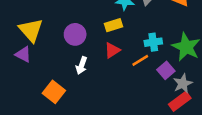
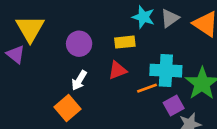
cyan cross: (153, 42) -> (166, 71), size x1.5
orange square: (54, 92) -> (68, 108), moved

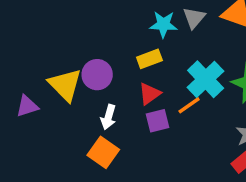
yellow triangle: (30, 29) -> (65, 85), moved
purple triangle: (16, 54) -> (27, 106), turned -42
cyan cross: (166, 71) -> (206, 79), turned -32
purple square: (174, 106) -> (158, 121), moved, turned 30

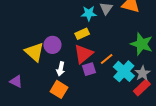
cyan cross: (206, 79) -> (124, 71), moved
red triangle: (150, 94) -> (83, 54), size x1.5
purple triangle: (27, 106) -> (16, 81), moved, turned 48

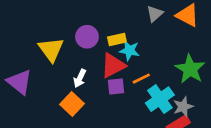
cyan star: (89, 13) -> (129, 51), moved
purple circle: (52, 45) -> (87, 37), moved
purple triangle: (16, 81) -> (19, 82), size x1.5

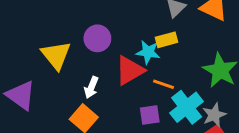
yellow rectangle: (117, 39) -> (166, 40), moved
orange line: (141, 79) -> (163, 84), turned 48
purple square: (116, 87) -> (150, 115), moved

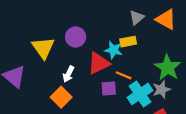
purple square: (150, 115) -> (109, 88), moved
gray star: (214, 115) -> (161, 89), moved

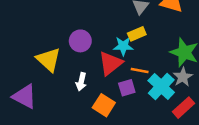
orange square: (61, 97) -> (104, 105), moved

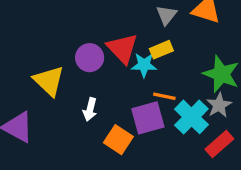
red triangle: (110, 63) -> (122, 48), moved, turned -36
purple square: (127, 88) -> (148, 118), size x1.5

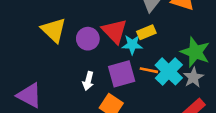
yellow triangle: (49, 81) -> (54, 30), moved
cyan cross: (191, 117) -> (169, 71), moved
purple square: (148, 118) -> (122, 74), moved

